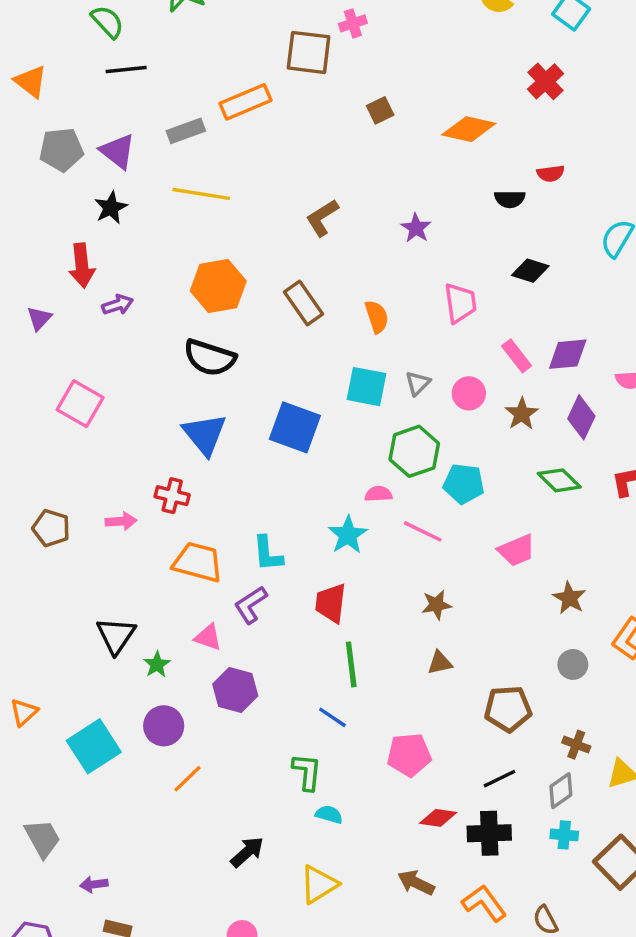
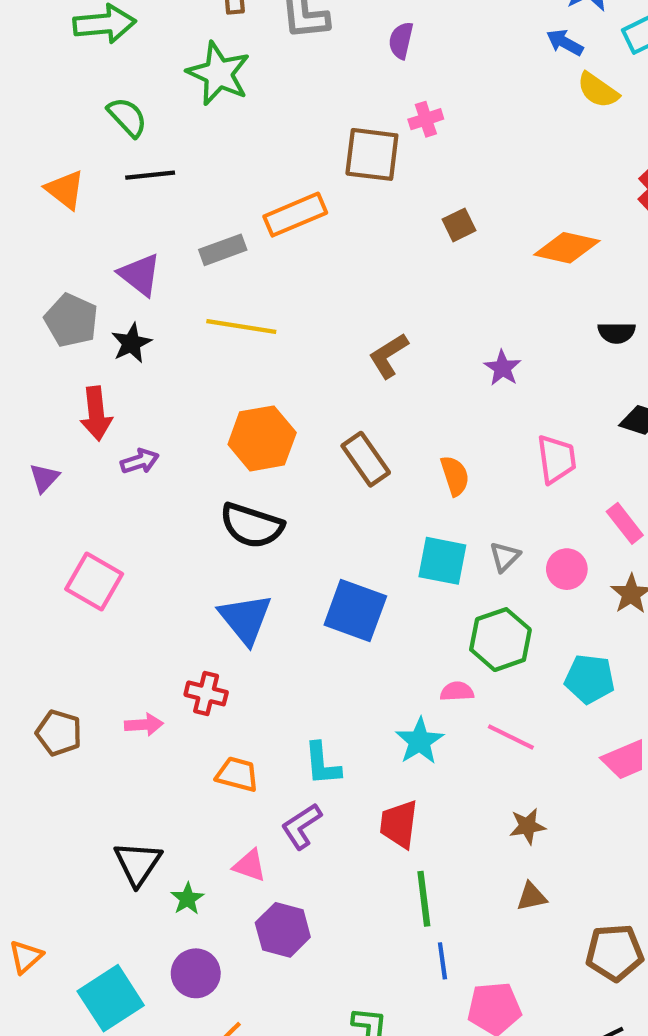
orange triangle: (31, 81) -> (65, 190), moved
gray pentagon: (61, 150) -> (71, 320), moved, turned 30
cyan pentagon: (464, 484) -> (590, 679), moved
orange trapezoid: (198, 562) -> (237, 774), size x0.7
blue line: (332, 717) -> (442, 961), moved, turned 48

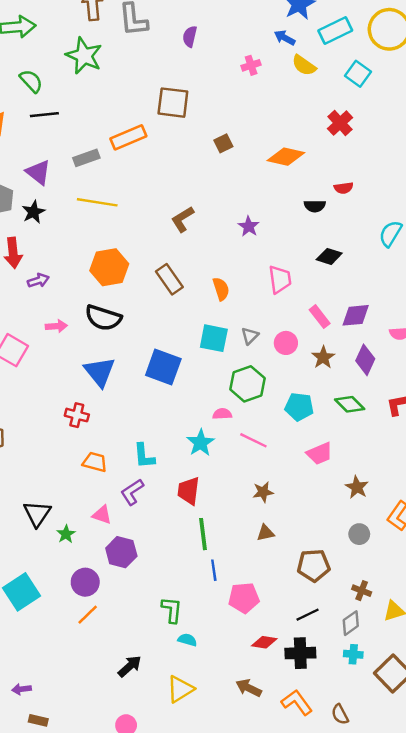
pink cross: (426, 119) -> (251, 65), moved
pink arrow: (144, 725) -> (56, 326), moved
purple circle: (196, 973) -> (85, 582), moved

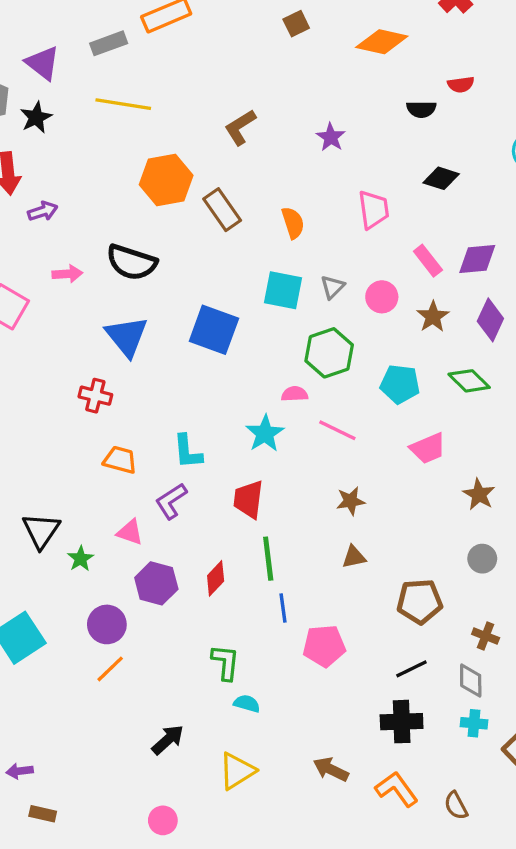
orange hexagon: (109, 267) -> (166, 180), moved
gray diamond: (351, 623) -> (471, 680), turned -55
red diamond: (264, 642) -> (216, 578), moved, turned -55

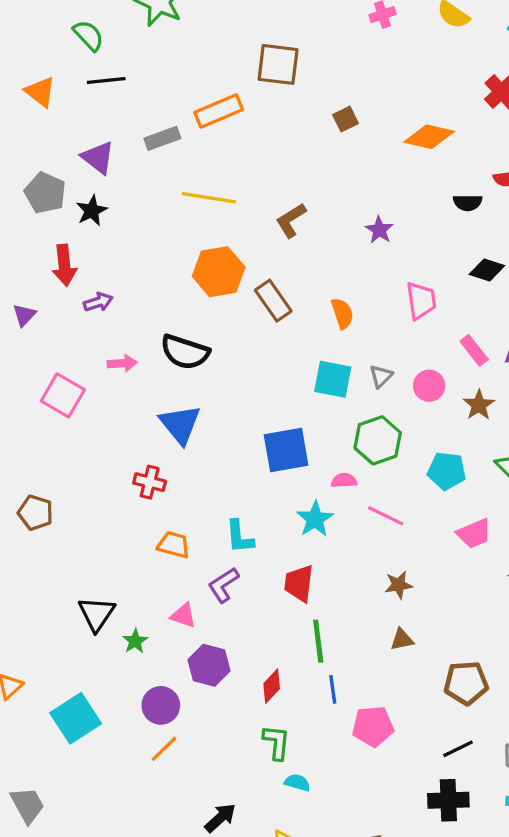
yellow line: (123, 104) -> (209, 198), moved
blue square: (214, 330) -> (286, 450), moved, turned -30
red diamond: (216, 578) -> (272, 686), moved

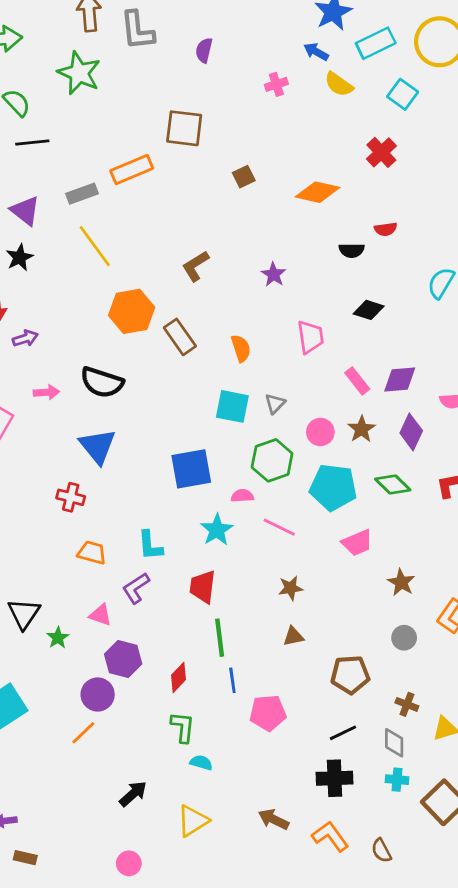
yellow line: (209, 198) -> (95, 246), moved, turned 45
pink circle: (429, 386) -> (320, 432), moved
cyan pentagon: (447, 471) -> (333, 487), size x1.4
purple circle: (161, 705) -> (98, 694), moved

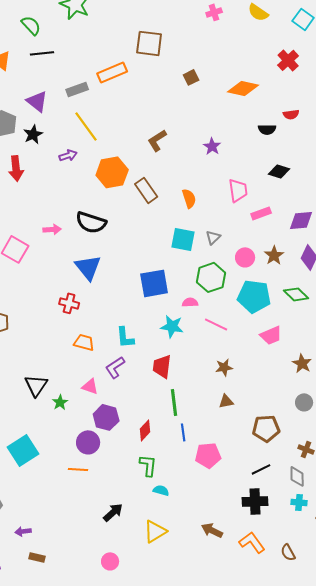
purple arrow: (25, 338) -> (68, 155), moved
pink rectangle: (357, 381) -> (261, 213), moved, turned -72
cyan star: (217, 530) -> (172, 326), turned -30
orange line: (83, 733) -> (78, 469), turned 48

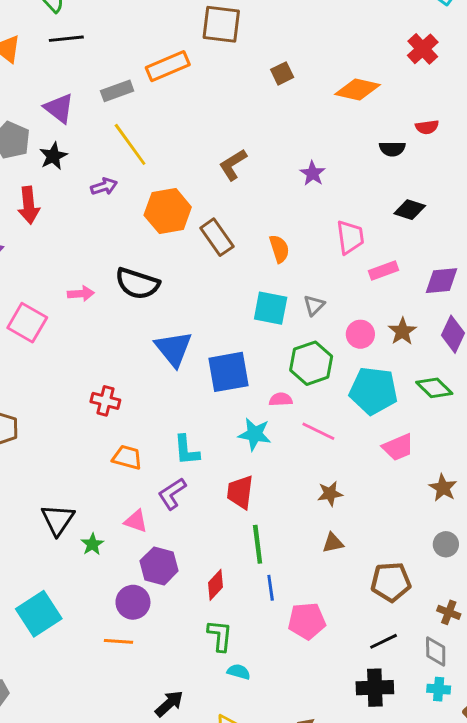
blue triangle: (88, 267) -> (174, 349), moved

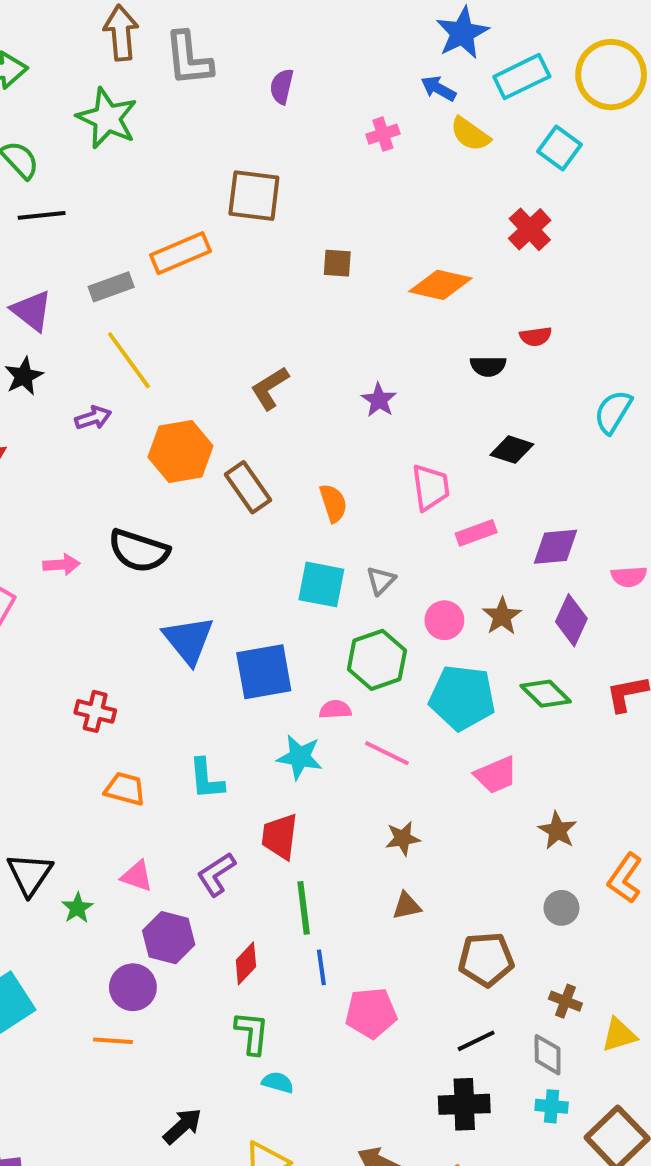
brown square: (282, 73) -> (337, 263), turned 30
purple L-shape: (172, 494) -> (216, 874), moved

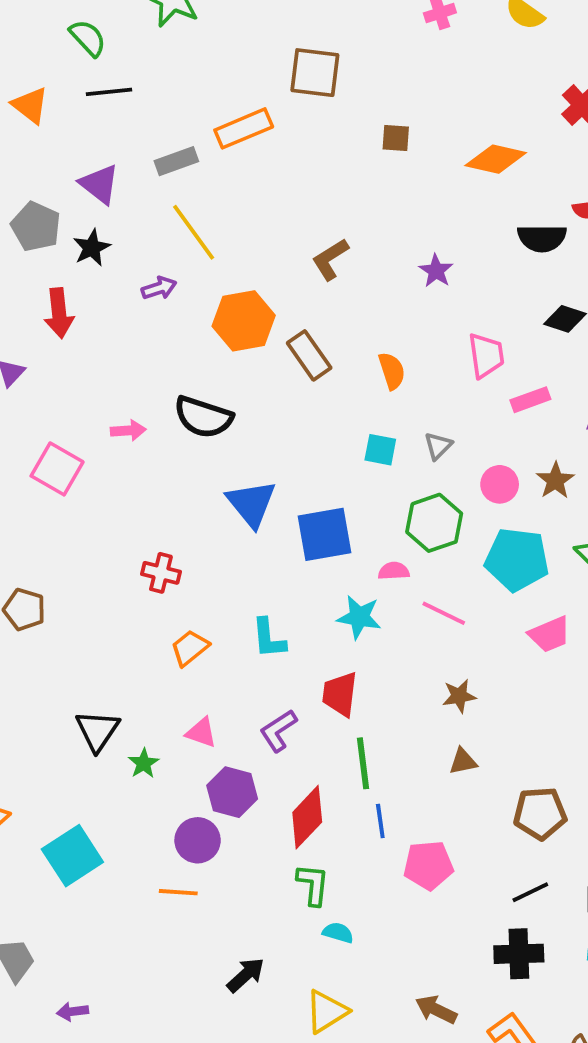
black semicircle: (488, 366) -> (542, 238), size x1.4
cyan square: (321, 584) -> (380, 450), size x0.7
orange trapezoid: (125, 789) -> (190, 648), turned -54
red diamond: (246, 963) -> (307, 817), size x1.5

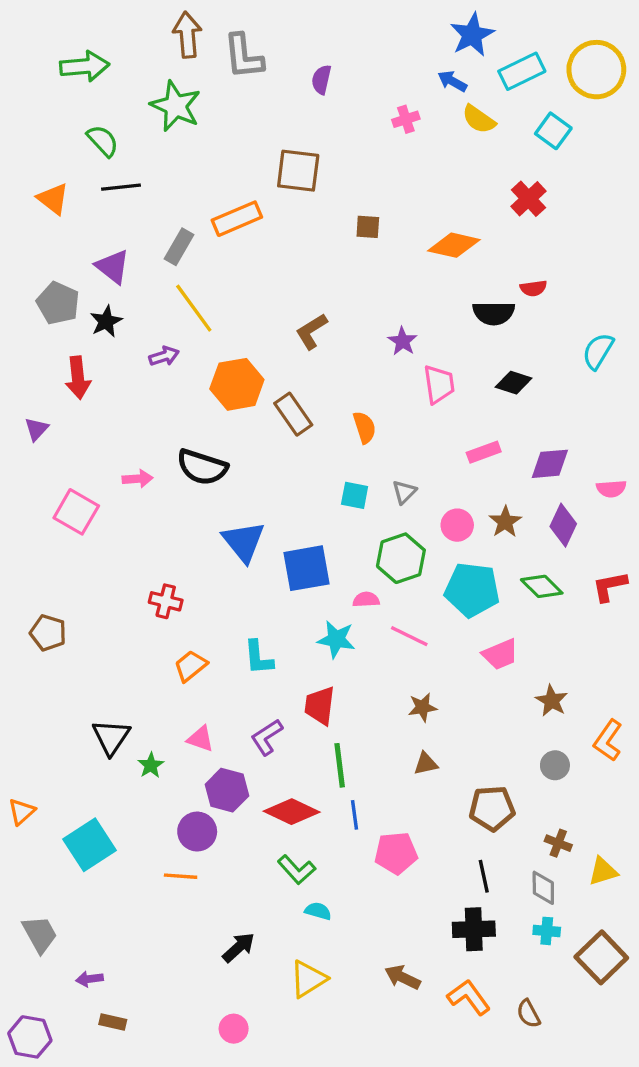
gray rectangle: (176, 161) -> (179, 247), turned -40
pink trapezoid: (486, 355) -> (439, 384), moved
red diamond: (307, 817) -> (292, 812), turned 72
green L-shape: (313, 885) -> (297, 870), turned 132
black line: (530, 892) -> (484, 876), turned -76

